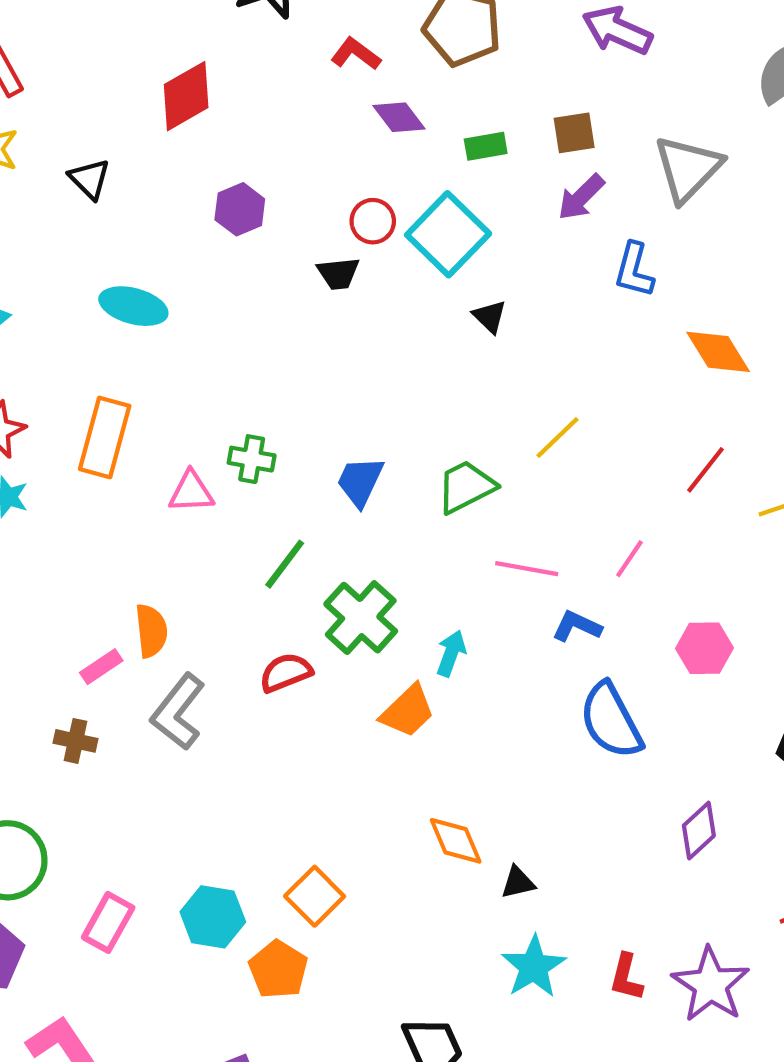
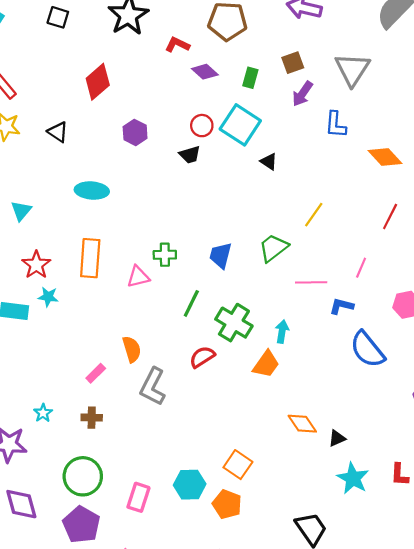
green rectangle: (486, 146) -> (250, 78), turned -54
pink rectangle: (101, 667) -> (96, 373), moved
brown cross: (75, 741) -> (92, 418), moved

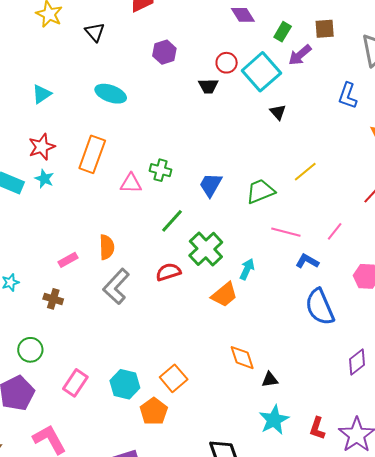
purple arrow: (302, 94) -> (300, 55), moved
green circle: (83, 476) -> (30, 350), size x0.7

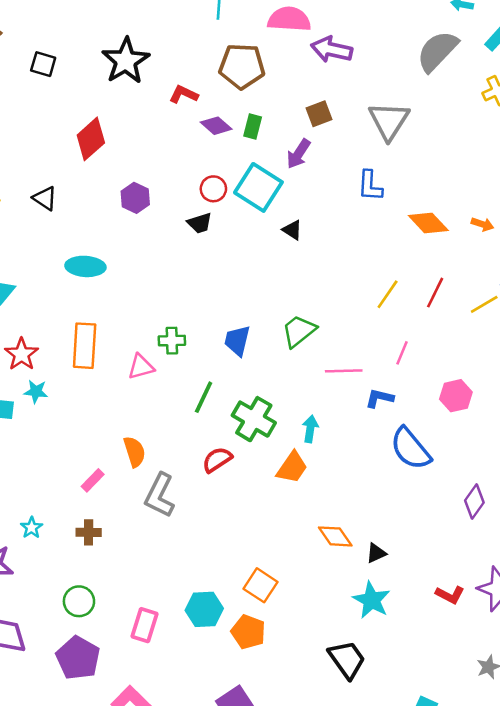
green rectangle: (283, 32) -> (253, 127), moved
yellow line: (305, 172) -> (388, 294), moved
cyan star: (274, 420) -> (371, 600), moved
red L-shape: (317, 428) -> (450, 595), turned -65

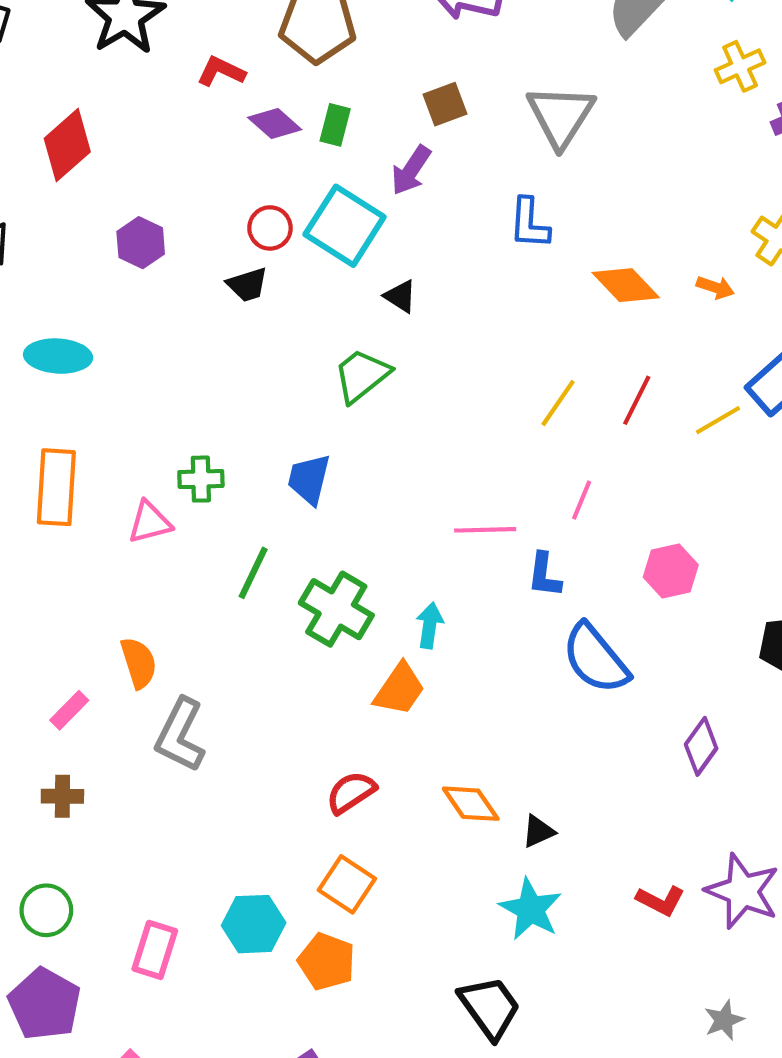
green trapezoid: (299, 331) -> (362, 375), moved
blue L-shape: (380, 398) -> (544, 575), turned -96
red semicircle: (217, 460) -> (351, 792), moved

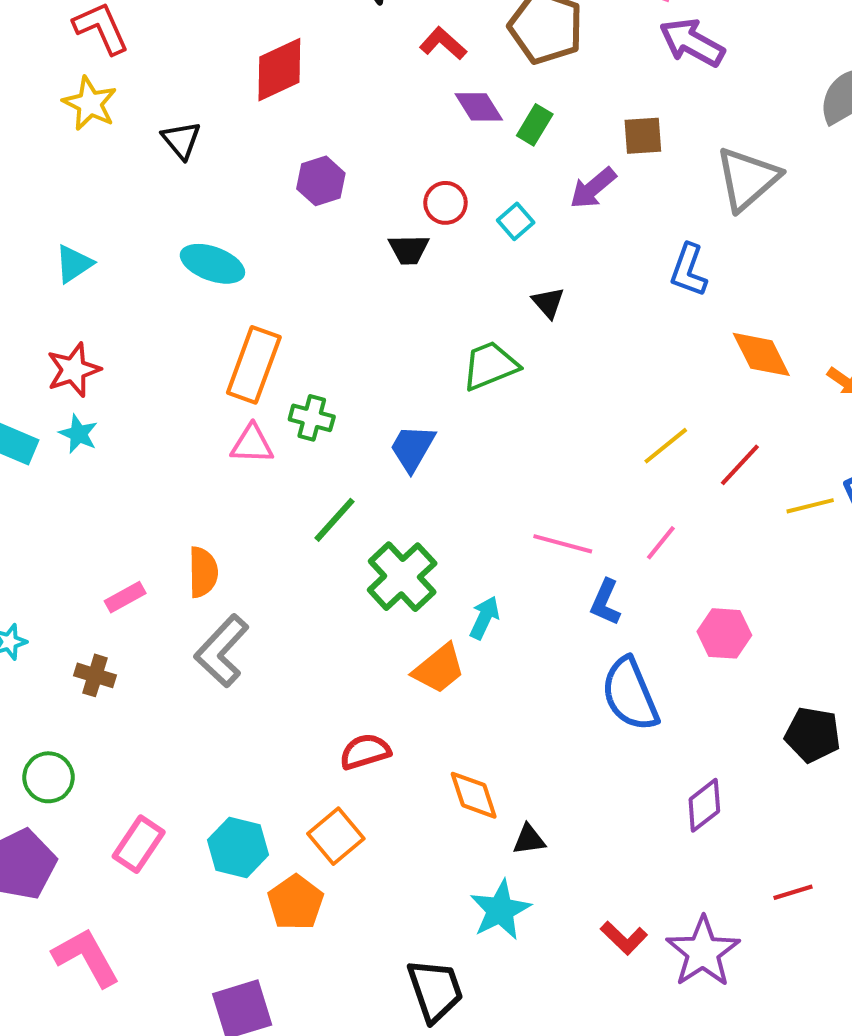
cyan square: (345, 226) -> (516, 221), size x0.5
orange rectangle: (56, 487) -> (254, 365), moved

